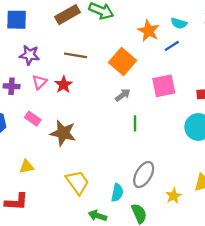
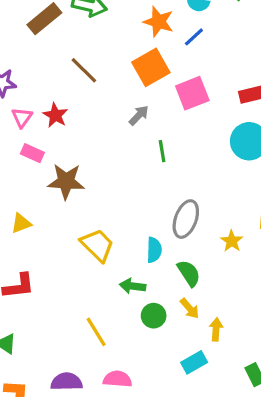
brown line: (76, 55) -> (84, 70), moved, turned 45
orange square: (122, 62) -> (151, 67), moved, turned 30
pink rectangle: (33, 119) -> (32, 153), moved
yellow triangle: (27, 167) -> (21, 223), moved

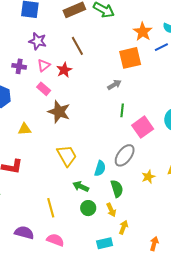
brown line: (84, 70) -> (77, 46), moved
pink square: (192, 93) -> (143, 127), moved, turned -30

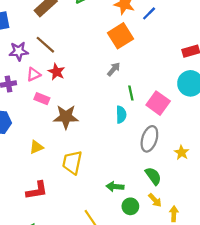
brown line: (77, 46) -> (45, 45), moved
pink triangle: (44, 65) -> (34, 74), turned 32
yellow trapezoid: (67, 156) -> (72, 162), moved, turned -120
cyan semicircle: (100, 168) -> (121, 115), moved

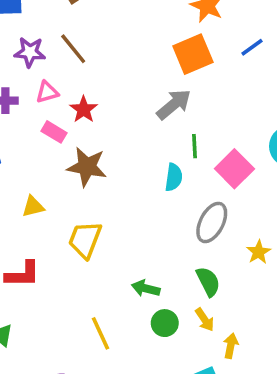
blue line: (149, 13) -> (252, 47), moved
gray arrow: (114, 69) -> (174, 104), size x1.5
red star: (56, 72) -> (84, 109), moved

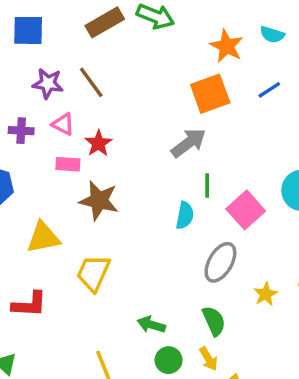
pink triangle: (47, 92) -> (63, 124), turned 40
pink rectangle: (54, 132) -> (68, 164), turned -30
yellow triangle: (33, 207) -> (43, 237), size x1.5

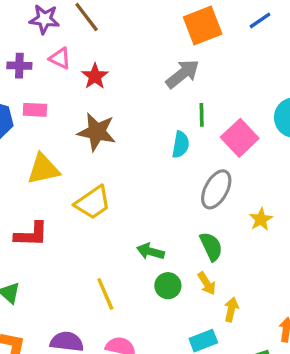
pink rectangle: (68, 164) -> (35, 110), moved
yellow trapezoid: (93, 273) -> (93, 203), turned -147

